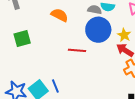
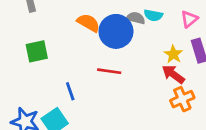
blue circle: (98, 30) -> (116, 31), moved
blue line: (55, 86) -> (70, 91), moved

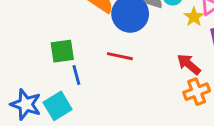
green square: (37, 51) -> (62, 51), moved
yellow star: (173, 54) -> (194, 17), moved

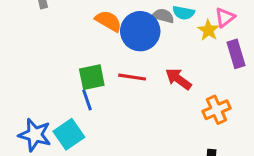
green square: (62, 51) -> (92, 77), moved
red arrow: (189, 64) -> (178, 79), moved

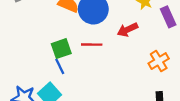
red arrow: (178, 79) -> (127, 30), moved, turned -54

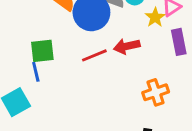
red line: (92, 45) -> (94, 55), moved, turned -36

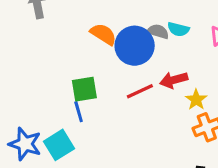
yellow star: (155, 17) -> (196, 100), moved

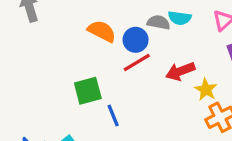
blue circle: (135, 46) -> (136, 40), size x0.6
red line: (140, 91) -> (137, 62), moved
blue line: (79, 112) -> (113, 115), moved

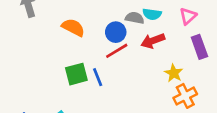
orange semicircle: (102, 31) -> (73, 27), moved
red arrow: (180, 71) -> (153, 41), moved
blue line: (113, 115) -> (98, 77), moved

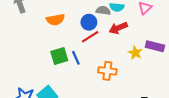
orange semicircle: (73, 27) -> (56, 20), turned 144
purple rectangle: (199, 47) -> (155, 46), moved, turned -54
orange cross: (185, 96) -> (107, 71), moved, turned 36

